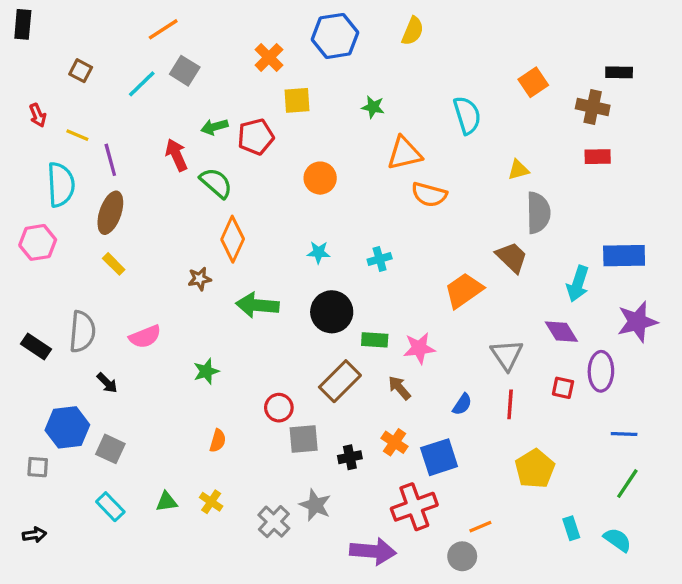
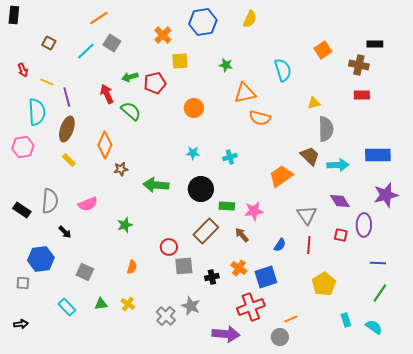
orange diamond: (233, 239) -> (105, 145), moved
cyan arrow: (578, 284) -> (338, 165), moved, turned -110
gray square: (110, 449) -> (85, 272), moved

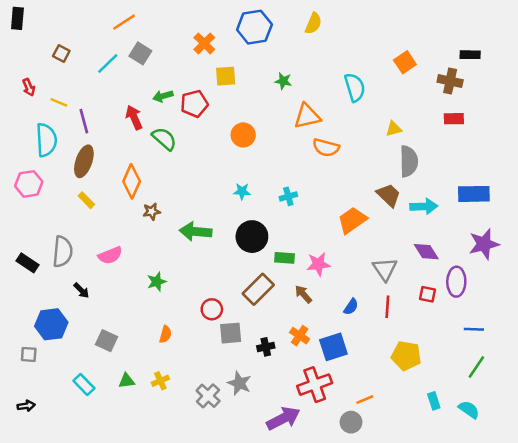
yellow pentagon: (324, 284) -> (406, 356), turned -30
yellow cross: (128, 304) -> (160, 381), turned 32
purple arrow: (226, 334) -> (283, 418), turned -32

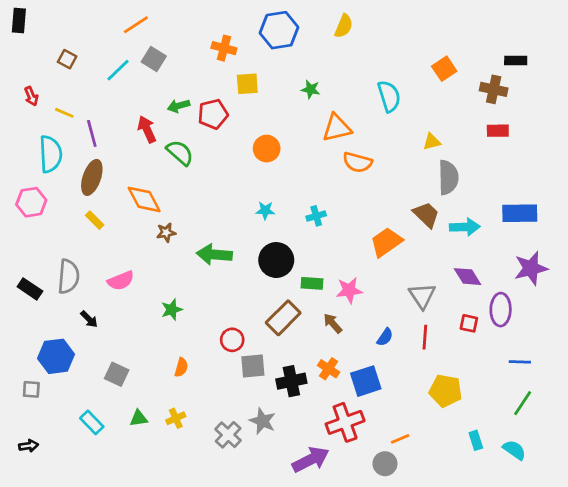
orange cross: (204, 43) -> (224, 48), turned -30
orange diamond: (132, 181) -> (144, 199), turned -52
black cross: (266, 347) -> (291, 381), size x1.5

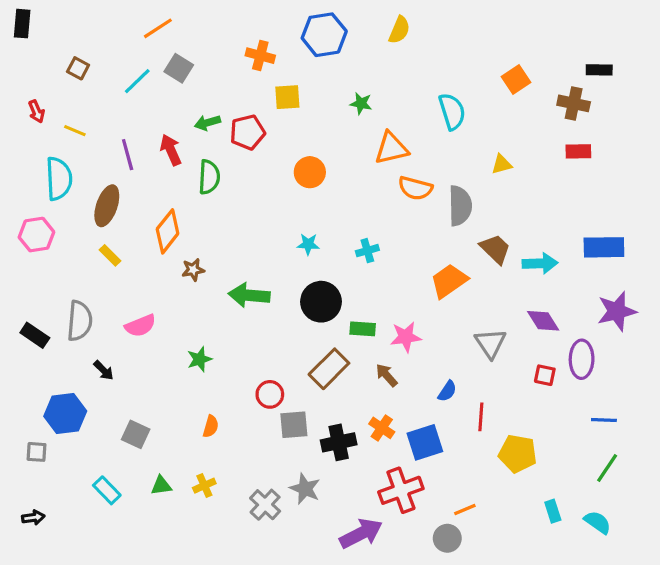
purple line: (92, 133) -> (128, 155), moved
green semicircle: (180, 153) -> (209, 177), turned 52
gray semicircle: (448, 177) -> (460, 206), moved
orange diamond: (144, 199) -> (168, 231), turned 66
red line: (425, 337) -> (481, 417), moved

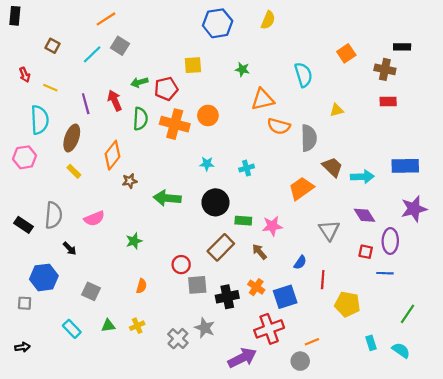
orange cross: (260, 56) -> (175, 124), moved, size x1.5
blue line: (604, 420) -> (385, 273), moved

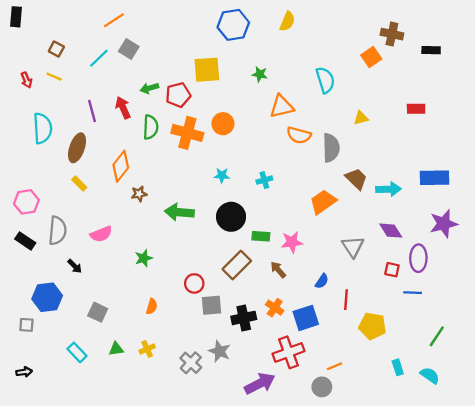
yellow square: (193, 65) -> (207, 70), size x1.4
brown cross: (385, 69) -> (392, 34), moved
yellow line: (50, 88) -> (54, 77), moved
pink hexagon: (25, 157) -> (26, 202), moved

